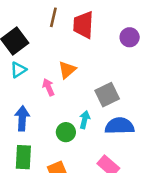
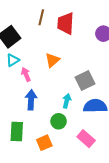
pink arrow: (48, 87) -> (26, 74), moved
blue arrow: (22, 118) -> (31, 100), moved
green circle: (66, 132) -> (59, 121), moved

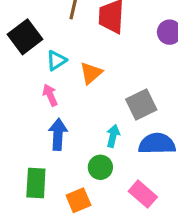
cyan triangle: (13, 60) -> (56, 60), moved

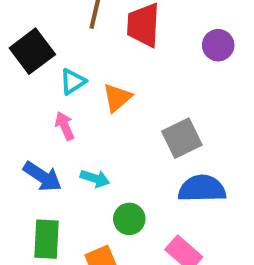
blue arrow: (58, 134) -> (42, 176), moved, turned 120
cyan arrow: (113, 136) -> (95, 178), moved, turned 95

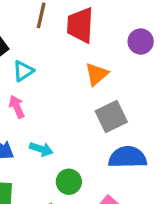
orange triangle: (117, 98) -> (97, 74), moved

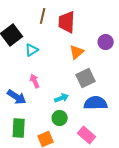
purple circle: (141, 42) -> (106, 42), moved
pink arrow: (17, 107) -> (35, 81), moved
cyan arrow: (41, 149) -> (62, 98), moved, turned -40

